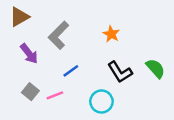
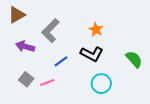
purple arrow: (29, 54) -> (25, 47), turned 144
black L-shape: (120, 72) -> (92, 54), moved, turned -30
cyan circle: (101, 101) -> (101, 84), moved

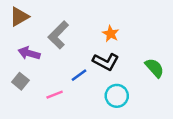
blue line: (61, 61) -> (79, 75), moved
gray square: (26, 79) -> (20, 81), moved

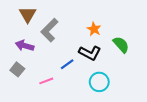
brown triangle: (19, 17) -> (28, 15), moved, turned -30
green semicircle: (155, 68) -> (121, 45), moved

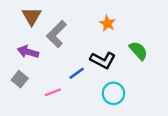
orange star: (94, 29) -> (108, 23), moved

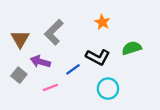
brown triangle: (32, 16) -> (20, 39), moved
green semicircle: (138, 51) -> (132, 48), turned -66
purple arrow: (28, 52) -> (40, 62), moved

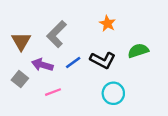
blue line: (73, 69) -> (73, 63), moved

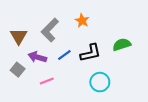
orange star: (107, 23) -> (82, 21), moved
black L-shape: (103, 60) -> (90, 53), turned -40

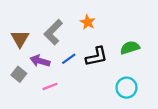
cyan circle: (100, 82) -> (127, 88), moved

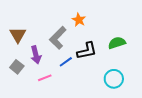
gray L-shape: (53, 32) -> (58, 38), moved
blue line: (69, 59) -> (66, 62), moved
purple arrow: (40, 61) -> (36, 55), turned -120

